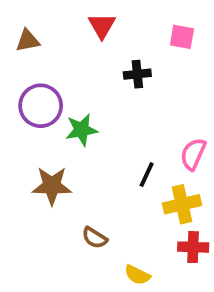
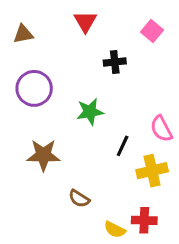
pink square: (182, 37) -> (152, 31), turned 30
green star: (82, 130) -> (90, 112), moved
pink semicircle: (193, 154) -> (161, 129), turned -52
red cross: (193, 247) -> (144, 220), moved

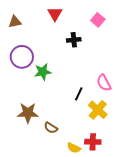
green star: (90, 112) -> (43, 72), moved
brown star: (43, 155) -> (28, 113), moved
yellow cross: (152, 171) -> (98, 110), turned -36

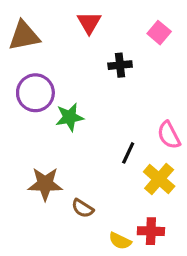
brown triangle: (15, 22) -> (24, 36), size x1.5

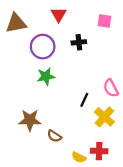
pink square: (159, 33) -> (104, 21), turned -32
purple circle: (35, 93) -> (43, 47), moved

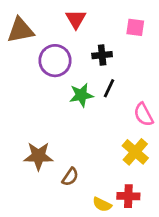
green star: (46, 76) -> (81, 95), moved
black line: (84, 100) -> (109, 88), moved
brown semicircle: (54, 136) -> (70, 177), turned -88

